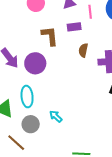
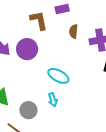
cyan ellipse: (27, 97) -> (58, 76), moved, turned -50
cyan arrow: (56, 116) -> (53, 100), turned -144

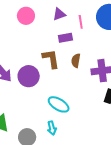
brown L-shape: (39, 20) -> (51, 59), moved

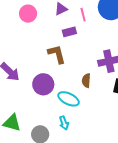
brown semicircle: (76, 61) -> (86, 81), moved
purple circle: (29, 76) -> (43, 84), moved

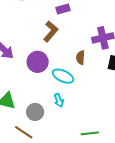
brown L-shape: (57, 54) -> (51, 31), turned 55

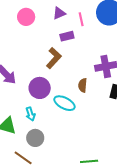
cyan arrow: (59, 100) -> (30, 114), moved

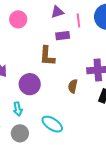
pink circle: (26, 17) -> (18, 19), moved
brown L-shape: (54, 58) -> (47, 56), turned 135
cyan ellipse: (64, 103) -> (52, 124), moved

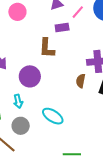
pink line: (78, 20) -> (78, 12), turned 48
brown semicircle: (73, 86) -> (81, 81), moved

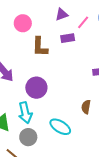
brown L-shape: (47, 48) -> (40, 47), moved
brown semicircle: (81, 81) -> (86, 107), moved
cyan arrow: (18, 101) -> (25, 113), size x1.5

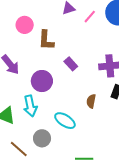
pink circle: (23, 23) -> (25, 25), moved
purple rectangle: (68, 38) -> (71, 64), moved, turned 56
gray circle: (28, 137) -> (42, 138), moved

